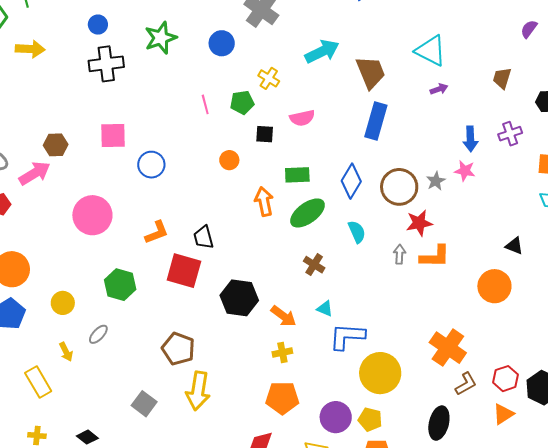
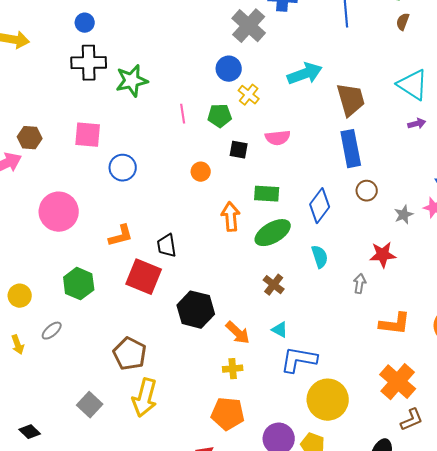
green star: (161, 38) -> (132, 81), moved
blue circle: (222, 43) -> (229, 69), moved
blue rectangle: (376, 121) -> (351, 149), turned -33
brown circle: (399, 187) -> (367, 191), moved, size x0.6
orange L-shape: (435, 256) -> (395, 324), moved

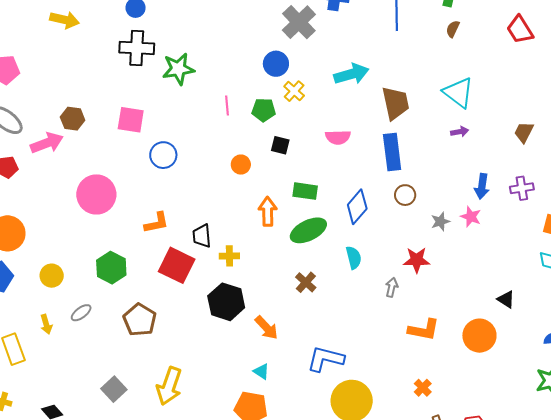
pink semicircle: (278, 138) -> (338, 137), moved
cyan triangle: (280, 330) -> (261, 371), moved
brown pentagon: (130, 354) -> (140, 320), moved
yellow cross: (233, 369) -> (229, 256), moved
orange cross: (398, 382) -> (423, 388), size x0.5

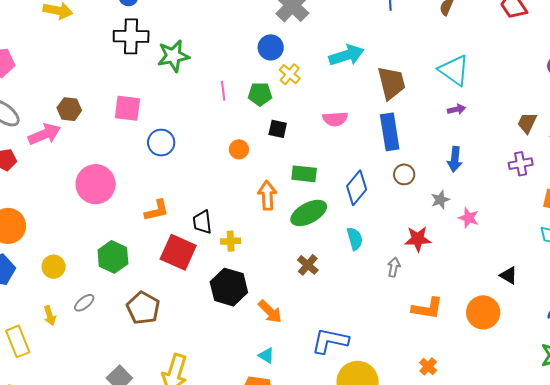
brown trapezoid: (524, 132) -> (527, 123), moved
blue arrow: (482, 186) -> (455, 159), moved
pink star: (471, 217) -> (469, 218), moved

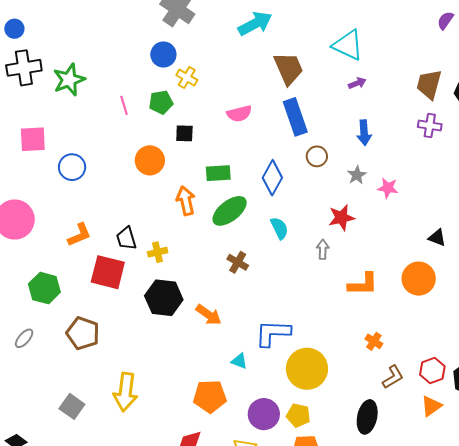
cyan arrow: (346, 55) -> (255, 24), moved
brown trapezoid: (527, 123) -> (429, 84), size x1.4
orange circle: (239, 149) -> (150, 160), size x1.5
purple cross: (521, 164) -> (430, 126), turned 30
cyan triangle: (266, 356) -> (239, 361), moved

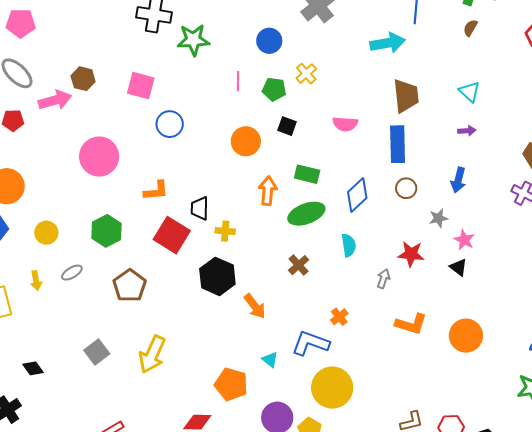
cyan triangle: (348, 45) -> (470, 92), size x0.7
blue circle: (163, 54) -> (269, 41), moved
black triangle: (437, 238) -> (458, 267), moved
orange cross: (374, 341) -> (339, 317), moved

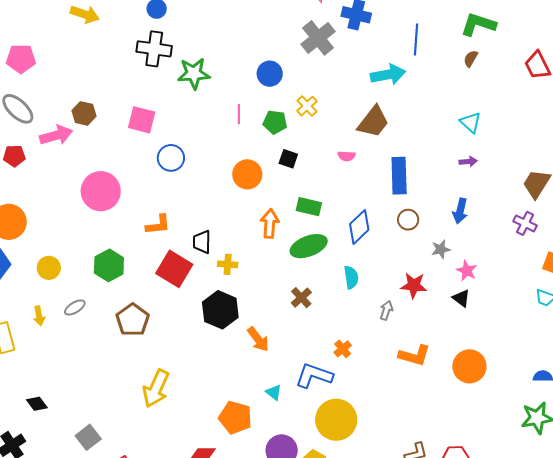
brown trapezoid: (406, 96) -> (373, 122), moved, turned 45
pink semicircle: (345, 124) -> (347, 156), size x0.7
gray square: (97, 352) -> (88, 437), moved

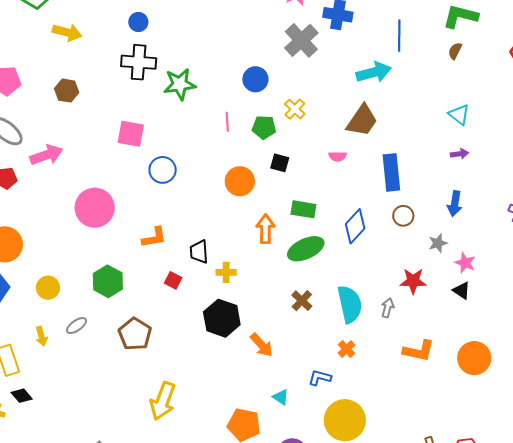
brown hexagon: (84, 113) -> (67, 91), moved
red square: (174, 269) -> (173, 280), size x0.5
cyan semicircle: (351, 277) -> (350, 304), moved, size x1.6
blue L-shape: (314, 376) -> (320, 378), size x0.6
black diamond: (37, 404) -> (22, 396), moved

